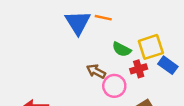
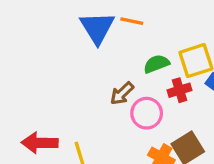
green semicircle: (122, 49) -> (156, 64), turned 132
brown arrow: (96, 71) -> (122, 93), turned -72

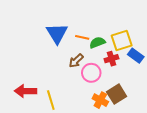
orange line: (132, 21) -> (82, 37), moved
blue triangle: (97, 28) -> (57, 33), moved

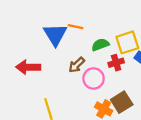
orange line: (82, 37) -> (76, 27), moved
red arrow: (26, 91) -> (28, 67), moved

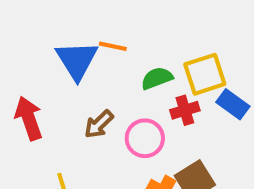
brown arrow: (77, 65) -> (99, 124), moved
red arrow: (28, 67) -> (29, 118), turned 70

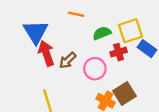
blue triangle: (77, 60) -> (36, 32), moved
red arrow: (29, 118) -> (46, 53), moved

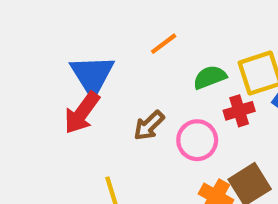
orange line: (76, 14) -> (164, 44), turned -49
red arrow: (46, 53) -> (82, 113), moved, turned -125

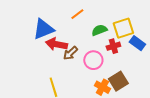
blue triangle: (92, 75) -> (43, 29), turned 40
red arrow: (82, 113) -> (56, 44), moved, turned 65

